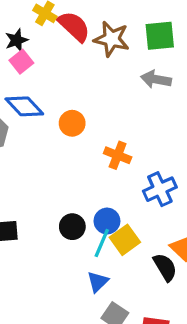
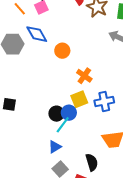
black circle: (72, 227) -> (56, 114), moved
yellow square: (125, 240) -> (79, 99), moved
black semicircle: (165, 267) -> (92, 162), moved

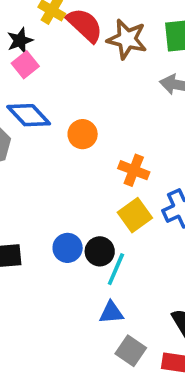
blue circle: (69, 113) -> (68, 248), moved
blue triangle: (55, 147) -> (111, 313), turned 40

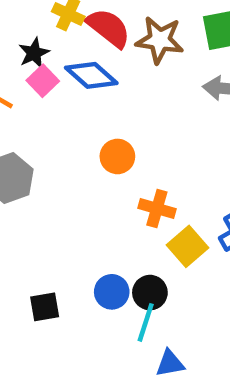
blue diamond: (29, 115) -> (91, 75), moved
orange cross: (134, 170) -> (157, 209), moved
cyan line: (116, 269) -> (146, 322), moved

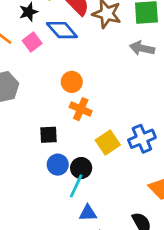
pink square: (43, 81) -> (32, 42), moved
orange cross: (157, 209) -> (81, 109), moved
black square: (45, 307) -> (49, 135), moved

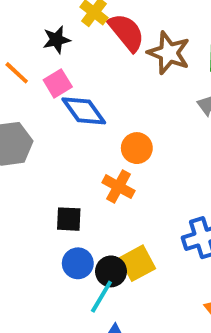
blue diamond: (62, 30) -> (84, 111), moved
orange circle: (72, 82) -> (137, 148), moved
yellow square: (108, 143) -> (137, 263), moved

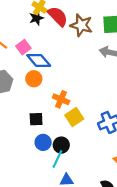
black star: (57, 40) -> (36, 18), moved
orange circle: (137, 148) -> (34, 79), moved
yellow square: (137, 263) -> (74, 117), moved

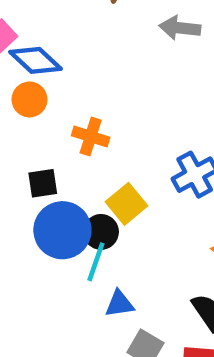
yellow square: (74, 117) -> (127, 204), moved
blue circle: (43, 142) -> (62, 230), size x1.6

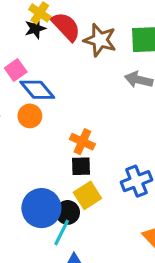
orange cross: (91, 136) -> (82, 142), moved
black square: (43, 183) -> (81, 166), moved

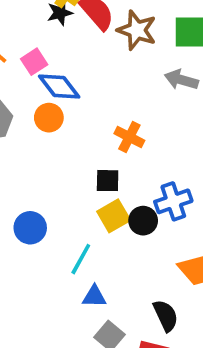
orange cross: (82, 142) -> (129, 137), moved
blue circle: (41, 208) -> (30, 228), moved, size x0.7
black circle: (68, 212) -> (143, 221), moved

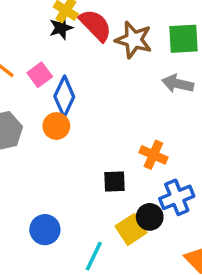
blue diamond: (59, 87) -> (64, 97), turned 66
orange cross: (129, 137) -> (153, 155), moved
yellow square: (114, 216) -> (131, 229), moved

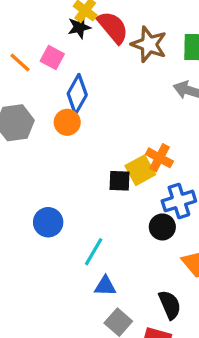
pink square: (40, 75) -> (52, 58), moved, turned -30
black circle: (150, 217) -> (162, 227), moved
yellow square: (131, 229) -> (140, 170), moved

